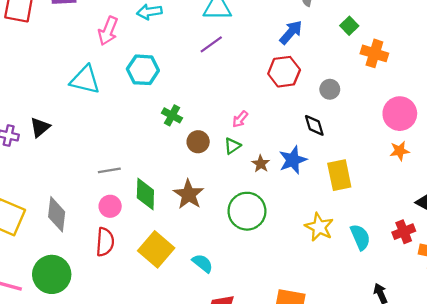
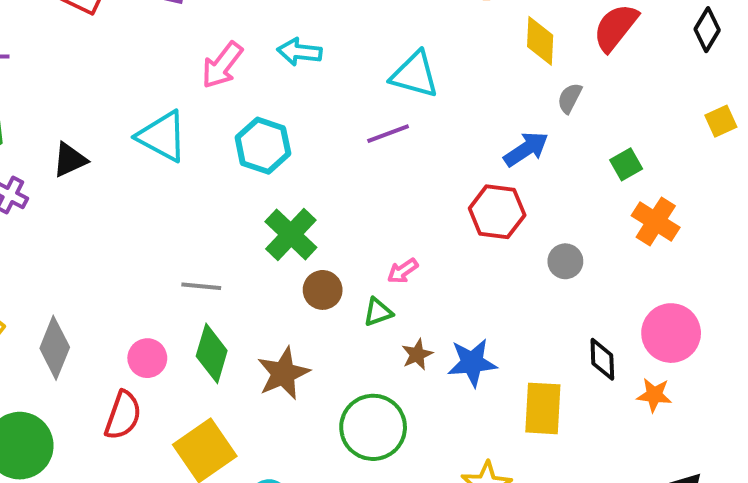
green cross: (172, 115) -> (291, 234), size x1.5
black diamond: (314, 125) -> (602, 359), moved
black triangle: (40, 127) -> (70, 160), moved
gray line: (109, 170) -> (201, 286), moved

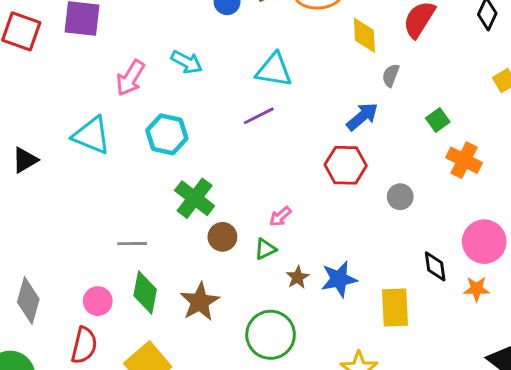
cyan arrow: (299, 52) -> (187, 62), turned -152

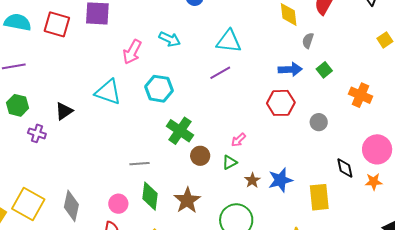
blue arrow: (362, 117) -> (290, 69), turned 40
green square: (438, 120) -> (324, 70), moved

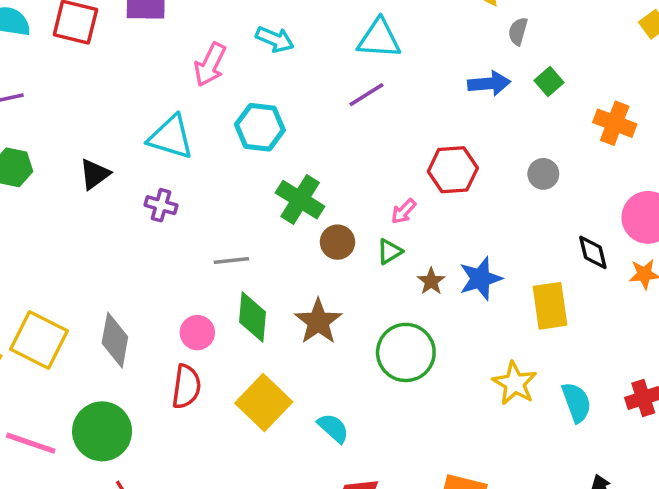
red hexagon: (281, 103) -> (453, 170), moved
purple cross: (37, 133) -> (161, 205), moved

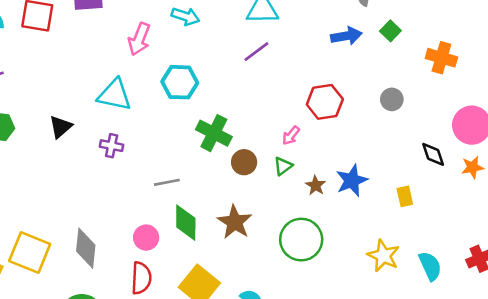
yellow rectangle: (550, 306) -> (405, 196), size x0.6

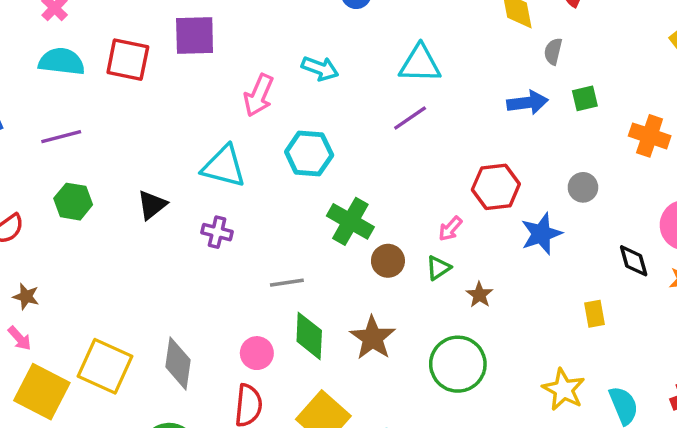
green square: (390, 31) -> (585, 98), turned 30
blue star: (352, 180) -> (541, 234), moved

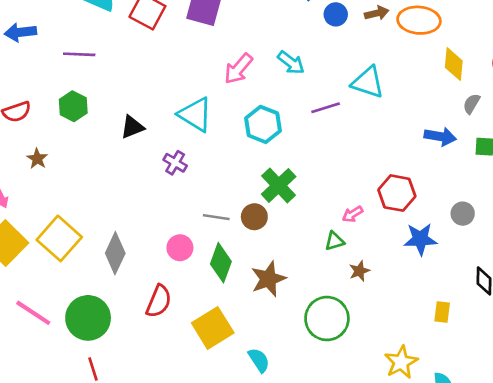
purple line: (410, 118) -> (326, 108), moved
brown circle: (388, 261) -> (254, 217), moved
brown star: (26, 296) -> (37, 159), moved
pink circle: (257, 353) -> (180, 248), moved

